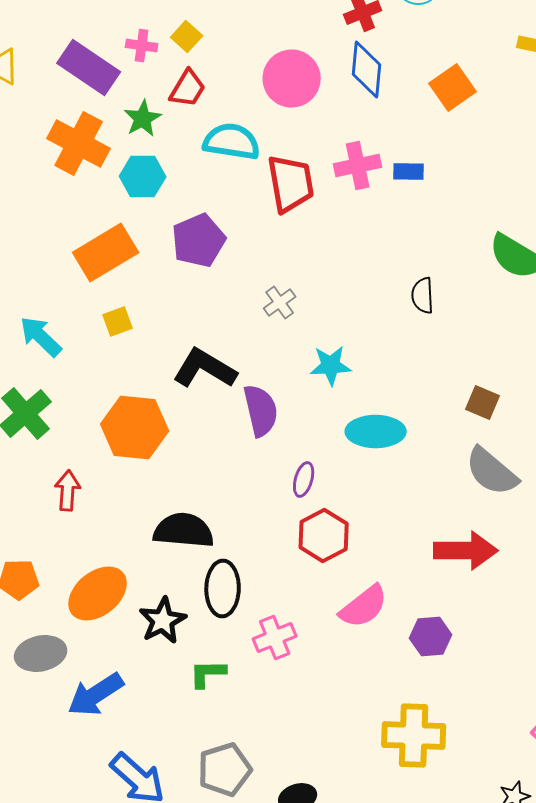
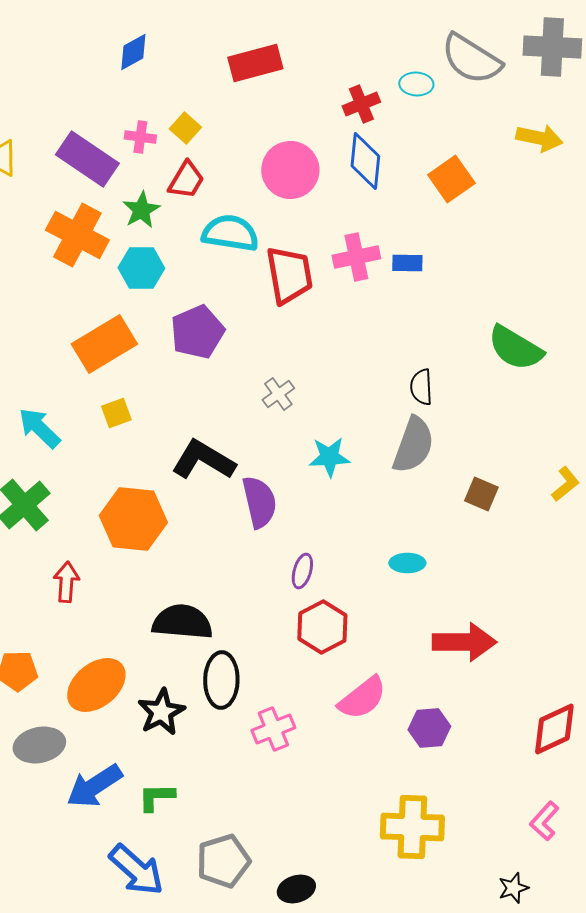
cyan ellipse: (376, 432) -> (407, 563), moved, size x0.6
gray semicircle: (492, 472) -> (413, 445), moved, turned -110
green L-shape: (208, 674) -> (156, 797), moved

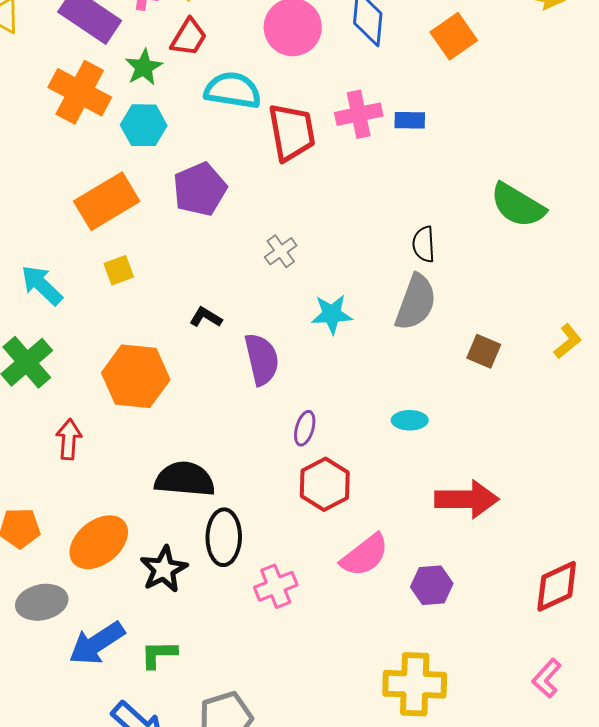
black L-shape: (203, 460) -> (206, 317), size x0.5

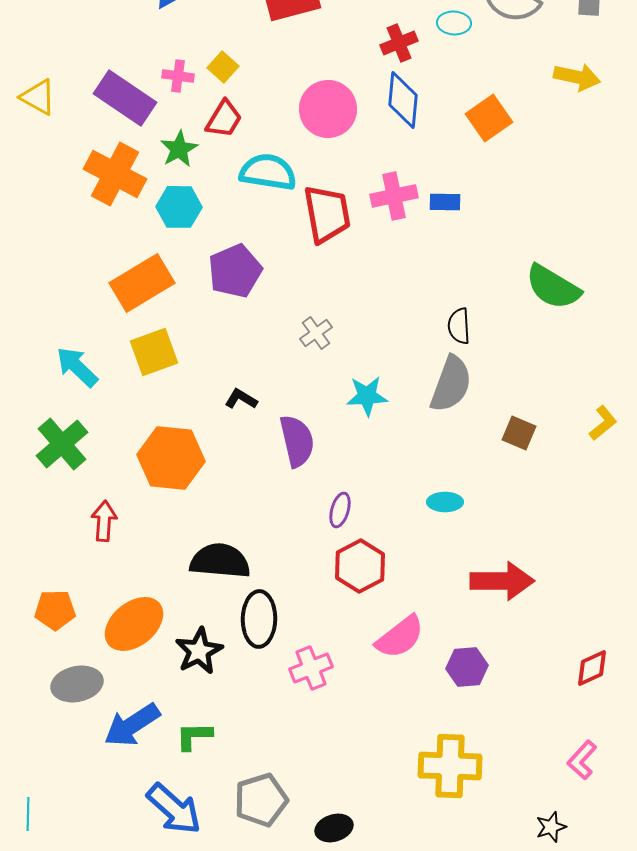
yellow square: (119, 270) -> (154, 352), size x1.6
red diamond: (557, 586) -> (592, 668), size x0.7

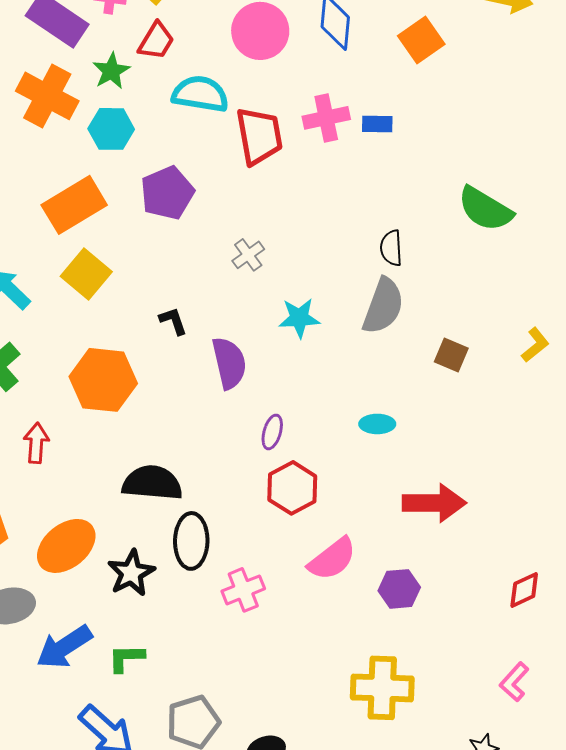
yellow square: (154, 352) -> (86, 274), turned -30
black L-shape: (241, 399) -> (173, 321), turned 40

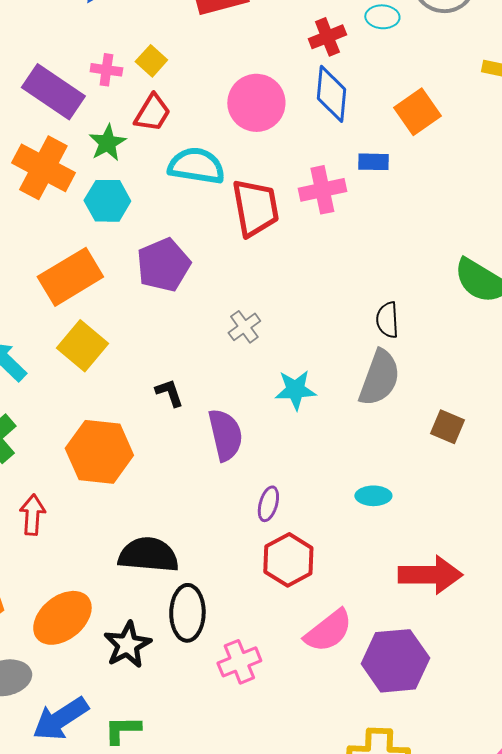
blue rectangle: (377, 124) -> (373, 162), moved
purple hexagon: (399, 589) -> (395, 661), size x1.6

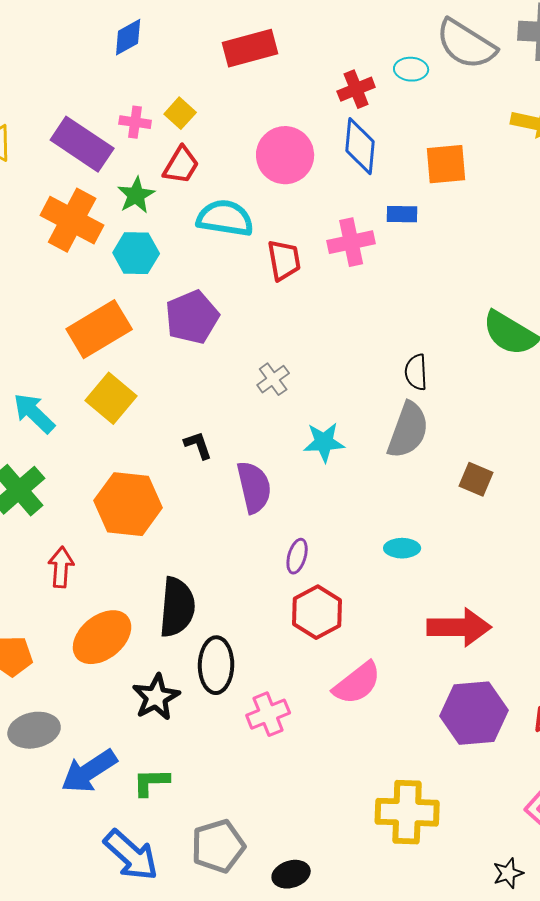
orange square: (417, 112) -> (446, 164), turned 30
red trapezoid: (255, 208) -> (284, 260), size x0.7
black semicircle: (148, 555) -> (177, 607), turned 90
orange ellipse: (62, 618) -> (102, 637), moved
purple hexagon: (395, 661) -> (474, 713), moved

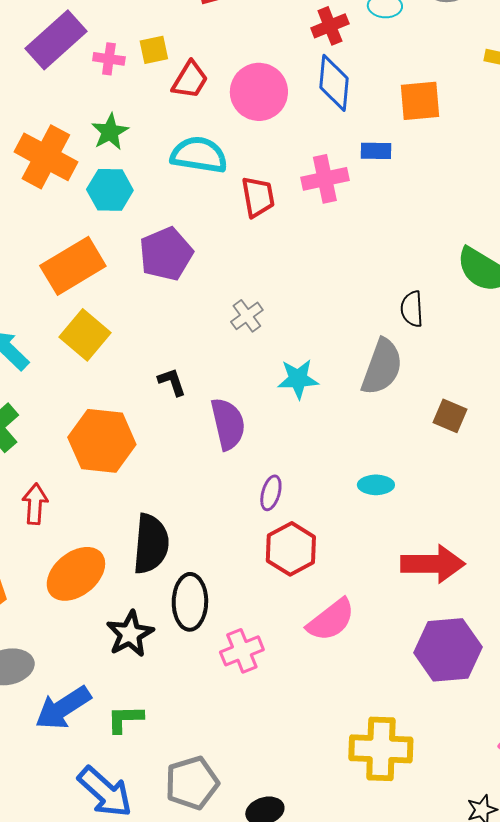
yellow square: (180, 113) -> (154, 50), turned 36
purple rectangle: (82, 144) -> (56, 40), moved, turned -76
red trapezoid: (181, 165) -> (190, 80), moved
black semicircle: (416, 372) -> (412, 309), moved

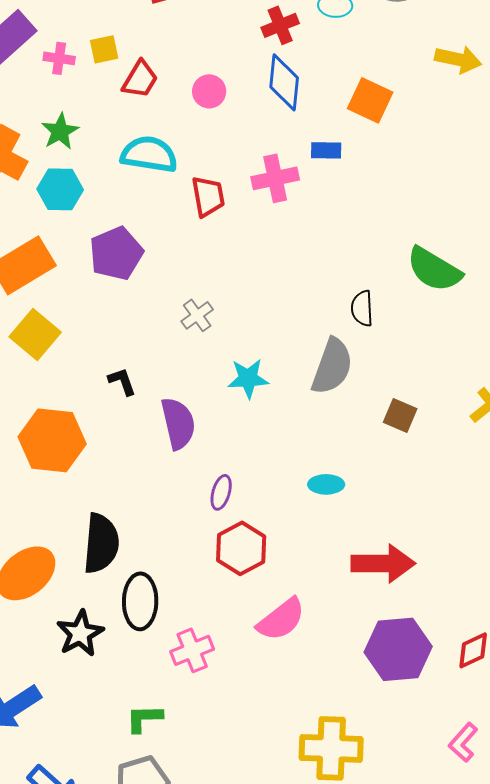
pink circle: (259, 92) -> (209, 91), size x0.6
orange square: (420, 101) -> (370, 100), turned 30
green L-shape: (125, 719) -> (144, 718), moved

